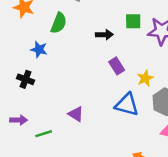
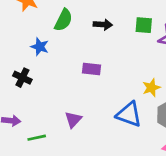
black arrow: (104, 35) -> (103, 25), moved
purple rectangle: (117, 66) -> (91, 69), moved, turned -56
purple triangle: (76, 114) -> (73, 120), turned 35

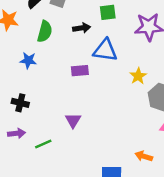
green square: (144, 25) -> (108, 12), moved
black cross: (22, 78) -> (20, 103), moved
blue triangle: (129, 114) -> (105, 50), moved

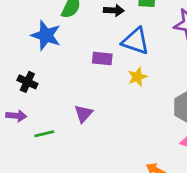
blue star: (28, 60) -> (46, 35), size x1.5
yellow star: (138, 76) -> (137, 77), moved

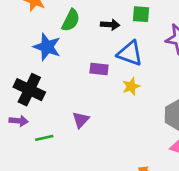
black cross: (27, 82) -> (29, 90), size x1.6

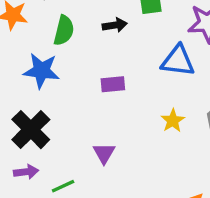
blue triangle: (130, 53) -> (178, 61), moved
yellow star: (131, 86) -> (173, 121), moved
black cross: (29, 90) -> (31, 130), turned 32

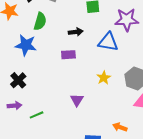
black arrow: (115, 25) -> (76, 32), moved
black cross: (31, 130) -> (18, 80), size x0.7
purple triangle: (104, 153) -> (77, 100), moved

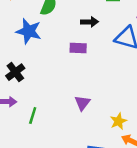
yellow star: (104, 78) -> (118, 121), moved
green line: (37, 115) -> (33, 116), turned -56

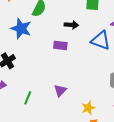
green line: (33, 116) -> (28, 98), moved

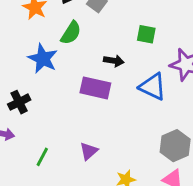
purple rectangle: (60, 45) -> (95, 88), size x1.5

